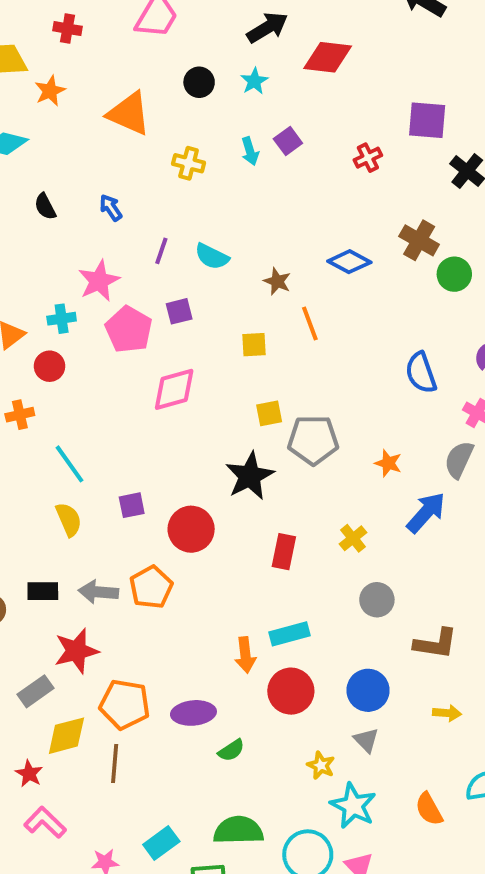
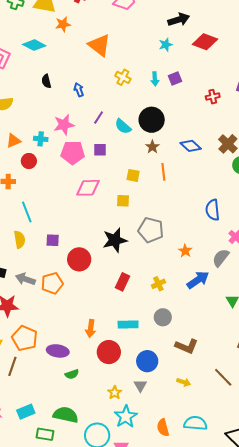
black circle: (199, 82) -> (152, 120), moved, size x1.6
pink pentagon: (129, 329) -> (73, 153), turned 30
yellow square: (269, 413) -> (123, 201), moved
cyan rectangle: (289, 634) -> (128, 325), moved

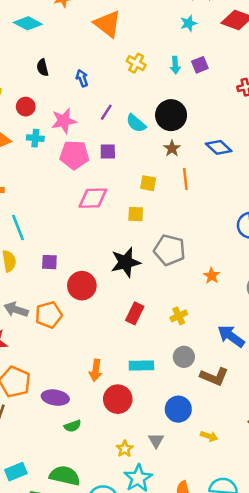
red circle: (29, 161) -> (26, 107), moved
blue arrow: (198, 280) -> (231, 336), moved, turned -110
brown L-shape: (187, 346) -> (214, 377), moved
blue circle: (147, 361) -> (178, 409), moved

